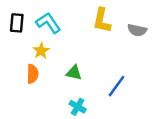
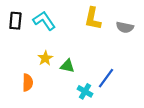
yellow star: (41, 51) -> (45, 58), moved
orange semicircle: (33, 74) -> (28, 83), moved
cyan cross: (78, 107) -> (85, 91), moved

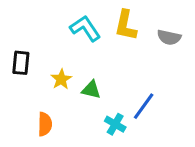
black rectangle: (15, 21) -> (21, 63), moved
cyan L-shape: (44, 21) -> (85, 28), moved
orange semicircle: (28, 83) -> (45, 124), moved

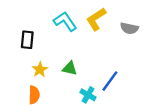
yellow L-shape: (126, 25) -> (96, 19), turned 45
black rectangle: (21, 63) -> (27, 40), moved
yellow star: (61, 79) -> (40, 70), moved

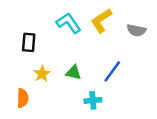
blue line: (110, 81) -> (112, 71), moved
orange semicircle: (34, 95) -> (23, 98), moved
cyan cross: (88, 95) -> (93, 100), turned -35

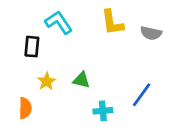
yellow L-shape: (101, 21) -> (112, 22), turned -65
cyan L-shape: (69, 23) -> (59, 22), moved
blue line: (112, 71) -> (142, 95), moved

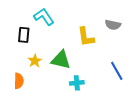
yellow L-shape: (112, 22) -> (86, 37), moved
green triangle: (81, 80) -> (61, 60), size x1.5
blue line: (142, 95) -> (117, 71), moved, turned -66

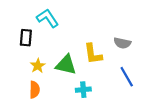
gray semicircle: (113, 25) -> (122, 43), moved
yellow L-shape: (86, 37) -> (93, 54), moved
orange semicircle: (19, 81) -> (35, 90), moved

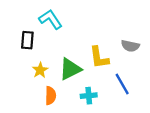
green triangle: (66, 65) -> (70, 69), turned -40
blue line: (127, 77) -> (122, 84), moved
orange semicircle: (35, 90) -> (51, 96), moved

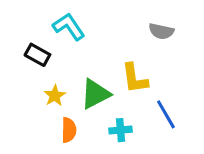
black rectangle: (27, 40) -> (37, 55), turned -66
gray semicircle: (130, 46) -> (161, 31), moved

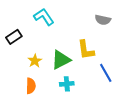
black rectangle: (37, 55) -> (14, 37), moved, turned -63
orange semicircle: (69, 130) -> (31, 86), moved
cyan cross: (121, 130) -> (67, 84), moved

